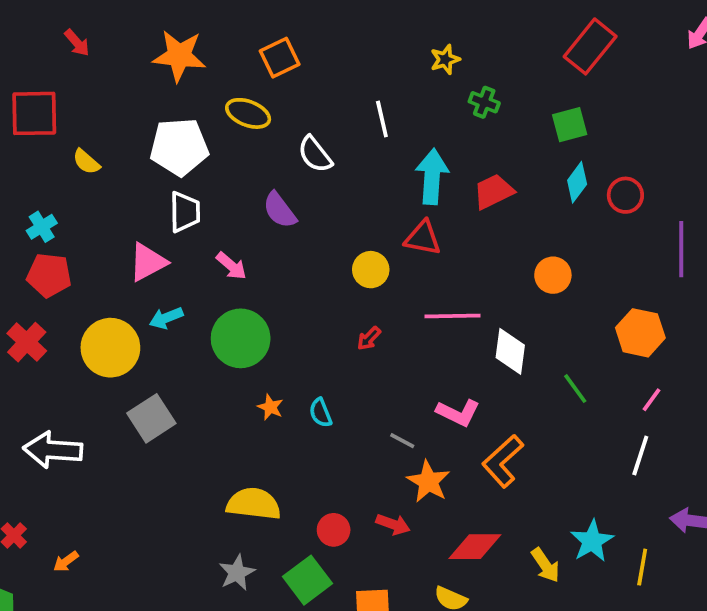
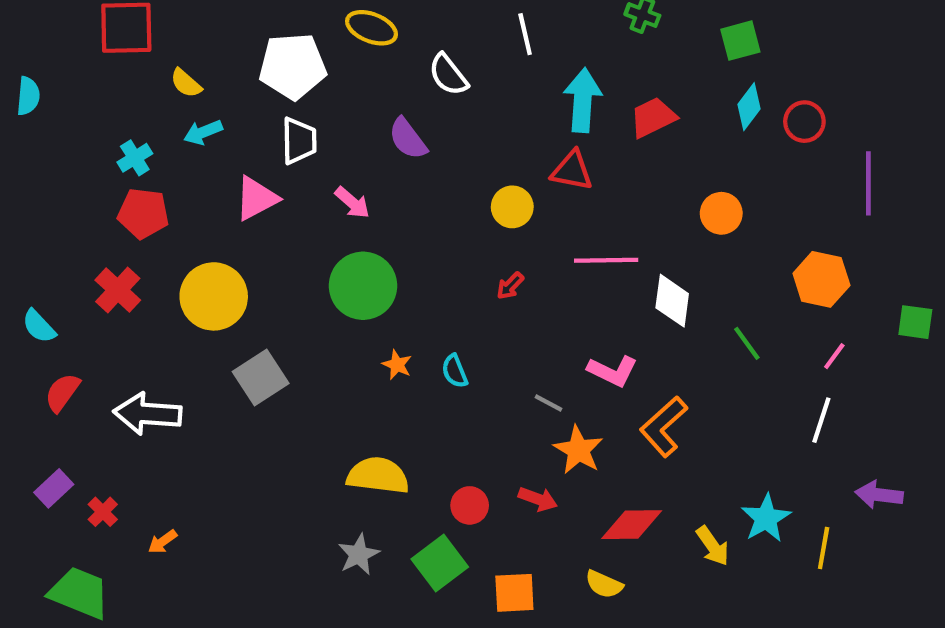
cyan arrow: (166, 318) -> (203, 132), moved

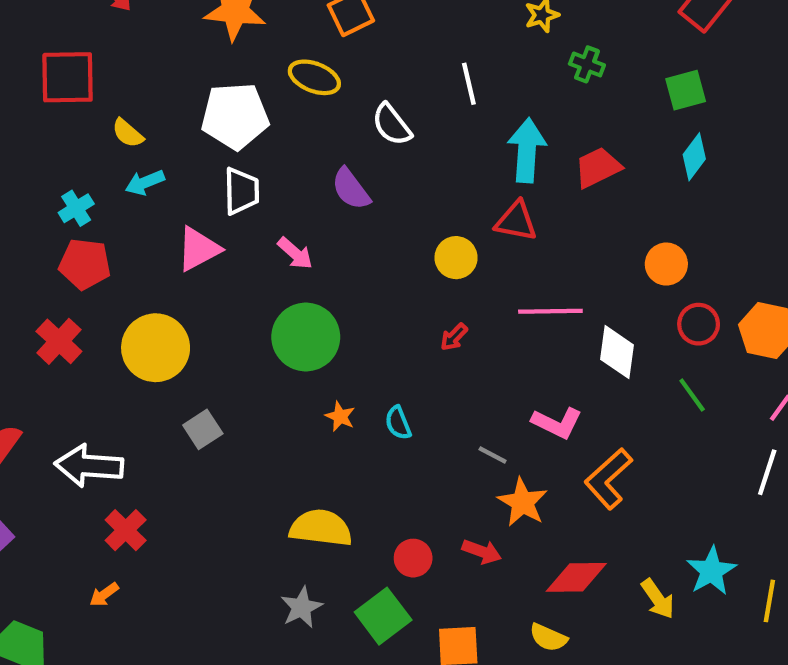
red circle: (804, 122) -> (699, 324), moved
gray square: (261, 377) -> (203, 429), size x0.7
red cross: (103, 512) -> (126, 530), moved, size x1.4

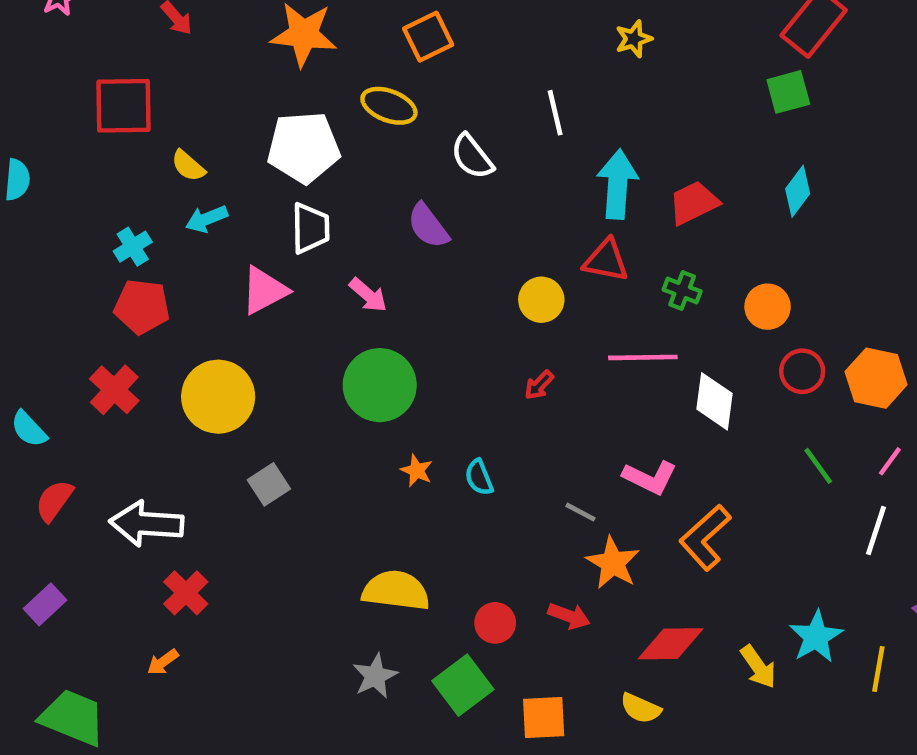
green cross: (587, 64) -> (682, 290), moved
green square: (686, 90) -> (788, 92), moved
green line: (692, 395) -> (818, 466), moved

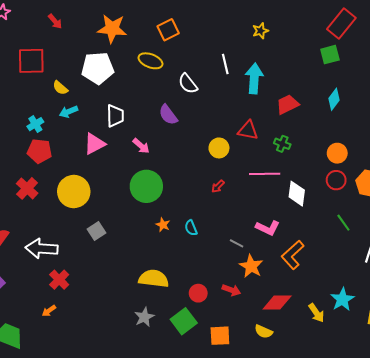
white pentagon: (304, 147) -> (98, 68), moved
cyan arrow: (617, 184) -> (254, 78), moved
orange circle: (768, 307) -> (337, 153), moved

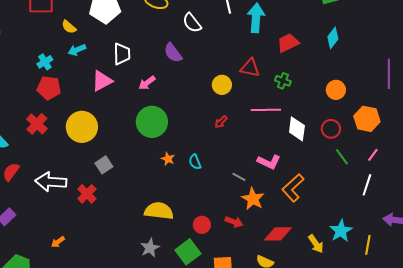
pink arrow: (141, 146) -> (147, 83), turned 102
red circle: (336, 180) -> (331, 129), moved
red cross: (59, 280) -> (87, 194), moved

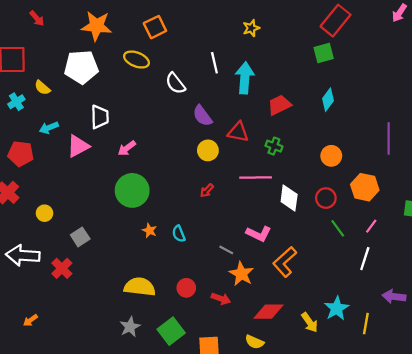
cyan arrow: (77, 50) -> (49, 128), moved
purple semicircle: (173, 53) -> (202, 116), moved
cyan cross: (45, 62) -> (16, 102), moved
yellow circle: (82, 127) -> (45, 213), moved, size x0.5
red circle: (202, 225) -> (186, 288), moved

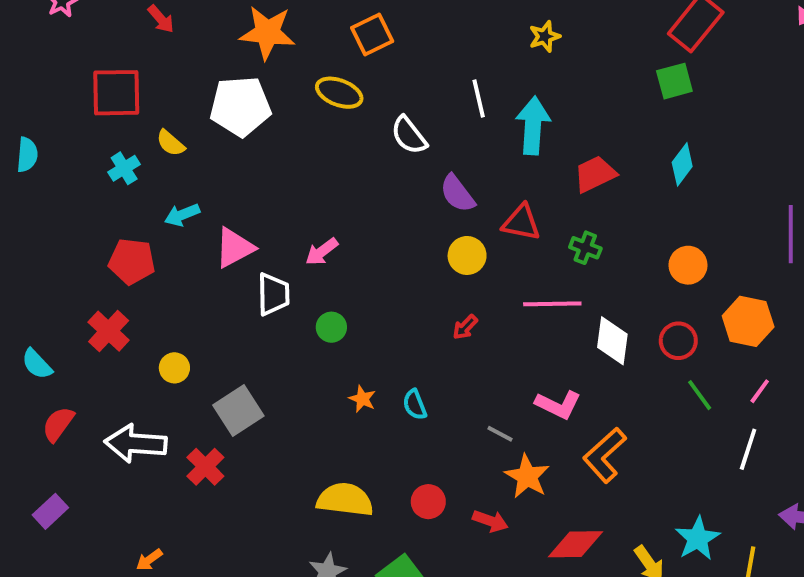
white trapezoid: (100, 117) -> (273, 294), moved
green circle: (132, 190) -> (331, 327), size x0.5
gray square: (80, 237) -> (238, 411), size x1.4

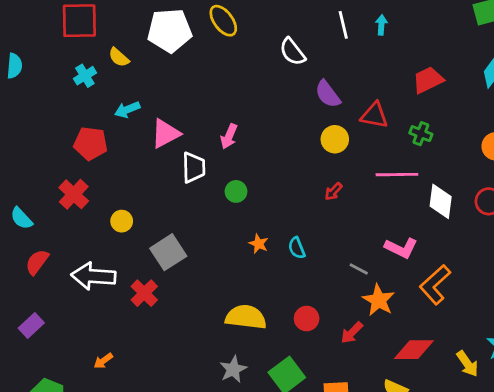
yellow ellipse: (339, 93) -> (223, 21), moved, turned 32
cyan arrow: (533, 126) -> (381, 25), moved, size x0.5
pink arrow: (322, 252) -> (229, 136), turned -30
red arrow: (490, 521) -> (352, 333), turned 115

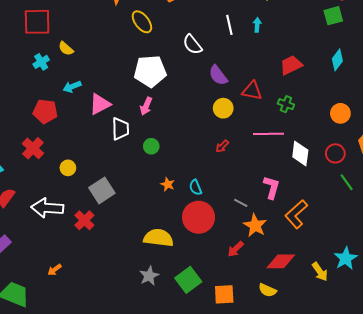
white pentagon: (170, 31) -> (150, 71), moved
pink L-shape: (401, 248) -> (272, 187), turned -100
red circle: (307, 319) -> (199, 217), moved, size x1.8

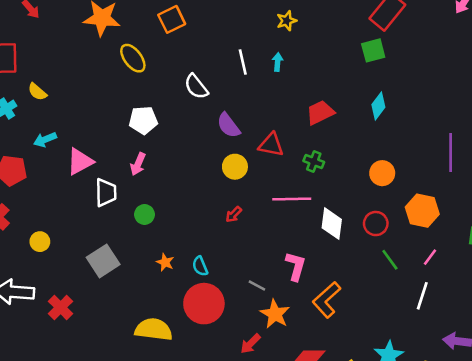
white pentagon: (150, 71) -> (143, 120), size x0.7
gray square: (102, 190) -> (103, 261), moved

